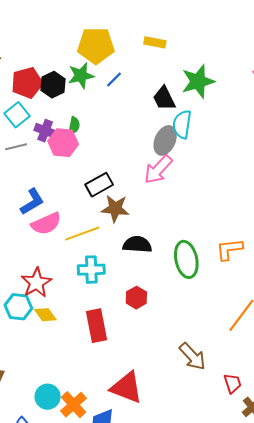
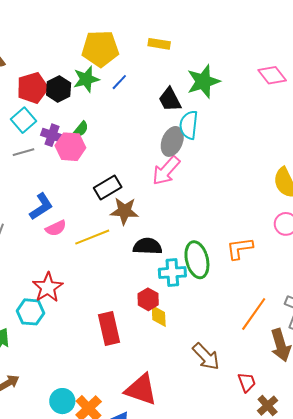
green semicircle: (74, 126) -> (81, 129), turned 30
pink semicircle: (46, 224) -> (56, 228), size x0.7
cyan cross: (91, 270) -> (172, 273), moved
yellow diamond: (45, 315) -> (159, 316), moved, turned 35

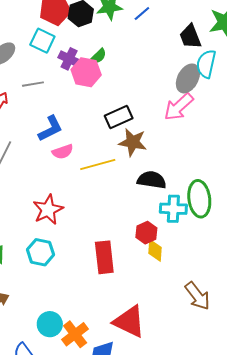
cyan square: (23, 120) -> (42, 41), turned -30
gray line: (23, 152) -> (33, 84), moved
cyan hexagon: (31, 312) -> (41, 252), moved

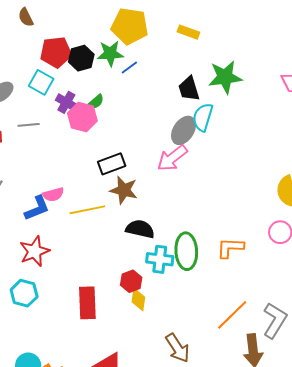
blue line: (142, 14) -> (129, 68), moved
blue L-shape: (50, 129) -> (37, 208), moved

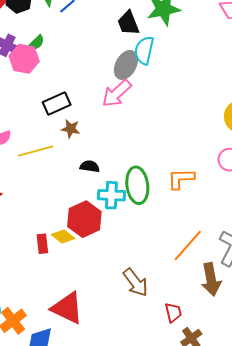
brown star: (124, 190) -> (71, 129), size x0.7
black semicircle: (140, 229) -> (90, 166), size x0.7
red hexagon: (131, 281) -> (84, 219), size x1.6
yellow diamond: (138, 300) -> (63, 236), moved, turned -55
red rectangle: (87, 303) -> (42, 244), size x0.6

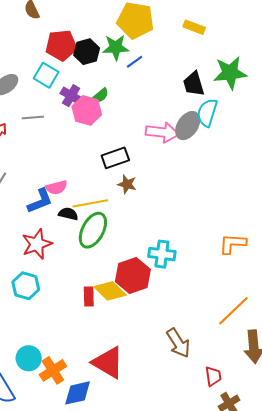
pink arrow: (117, 93) -> (162, 132), moved, turned -136
black semicircle: (90, 166) -> (68, 214), moved
green ellipse: (137, 185) -> (93, 230), moved, turned 30
yellow diamond: (63, 236) -> (110, 291), size x1.4

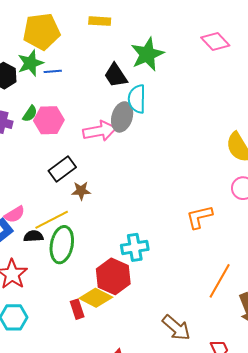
blue line: (135, 62) -> (53, 71), turned 48
pink hexagon: (87, 110) -> (49, 120), moved

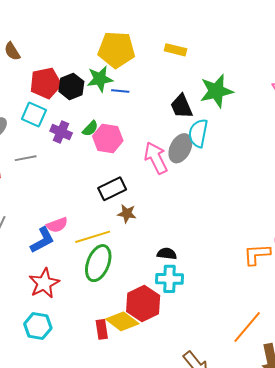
pink arrow: (100, 131) -> (156, 158), turned -116
orange L-shape: (199, 217) -> (257, 254), moved
black semicircle: (33, 236) -> (167, 254), moved

